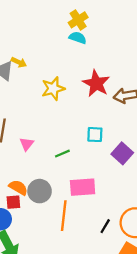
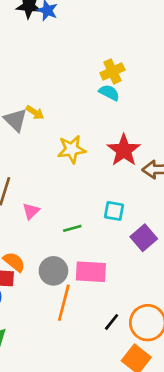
gray circle: (40, 191) -> (53, 271), moved

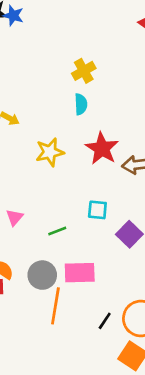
cyan semicircle: (109, 93) -> (81, 104), moved, turned 65

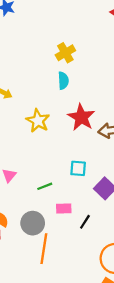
yellow star: (50, 152) -> (38, 121), turned -30
pink rectangle: (80, 273) -> (64, 209), moved, size x0.6
black line: (105, 321) -> (85, 222), moved

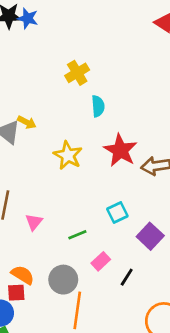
yellow cross: (65, 53) -> (77, 73), moved
cyan square: (78, 168) -> (117, 212), turned -30
pink rectangle: (64, 209) -> (101, 261), turned -40

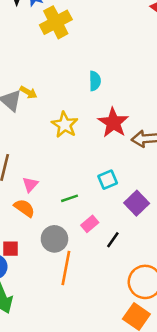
yellow cross: (77, 73) -> (56, 22), moved, size x1.4
orange semicircle: (23, 275) -> (24, 208), moved

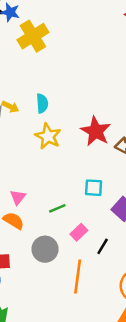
cyan semicircle: (95, 81) -> (42, 103), moved
cyan square: (108, 180) -> (94, 188), turned 30
orange line: (66, 268) -> (78, 276), moved

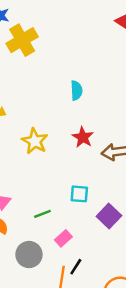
cyan semicircle: (42, 103) -> (76, 90), moved
red star: (96, 131) -> (83, 137), size x0.7
black line: (103, 246) -> (76, 267), moved

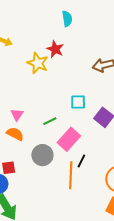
red star: (83, 137) -> (55, 49), moved
pink rectangle: (63, 238) -> (69, 139), size x1.6

